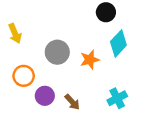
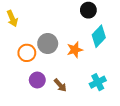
yellow arrow: (15, 33) -> (12, 18), moved
orange circle: (24, 76) -> (27, 53), moved

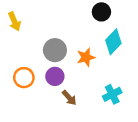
orange circle: (27, 53) -> (24, 78), moved
purple circle: (37, 80) -> (55, 76), moved

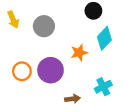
gray circle: (55, 50) -> (44, 26), moved
purple circle: (55, 76) -> (51, 70), size x1.5
brown arrow: (69, 98) -> (73, 99), moved, turned -56

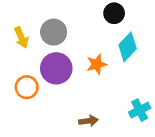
yellow arrow: (13, 20) -> (21, 37), moved
purple circle: (51, 70) -> (56, 68), moved
cyan cross: (103, 87) -> (140, 110), moved

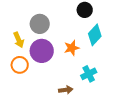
yellow arrow: (21, 37) -> (19, 40), moved
cyan cross: (140, 110) -> (89, 74), moved

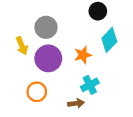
orange circle: (20, 65) -> (37, 92), moved
cyan cross: (89, 74) -> (90, 85), moved

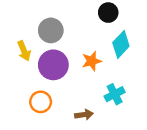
cyan cross: (90, 85) -> (115, 94), moved

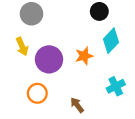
gray circle: (51, 30) -> (31, 14), moved
cyan cross: (115, 94) -> (116, 86), moved
brown arrow: (84, 115) -> (77, 105), turned -119

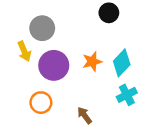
gray circle: (31, 14) -> (42, 28), moved
cyan diamond: (111, 41) -> (122, 63), moved

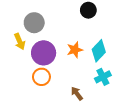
orange circle: (41, 103) -> (41, 77), moved
brown arrow: (85, 115) -> (77, 94), moved

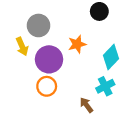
orange star: (75, 50) -> (77, 44), moved
cyan cross: (103, 77) -> (105, 86), moved

